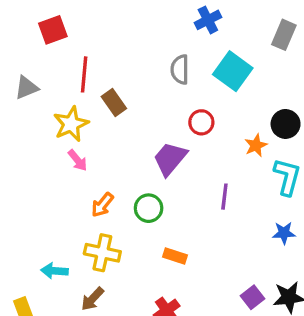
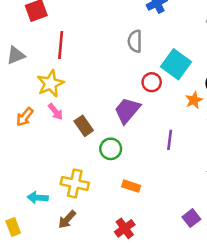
cyan square: (233, 71) -> (176, 64), moved
brown rectangle: (114, 103) -> (84, 126), moved
orange arrow: (102, 205) -> (25, 117), moved

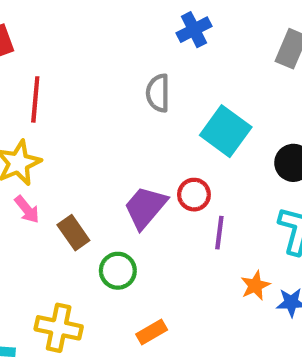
red circle: (152, 82) -> (194, 195), moved
orange star: (194, 100) -> (255, 286), moved
purple line: (170, 140) -> (219, 233), moved
orange rectangle: (131, 186) -> (152, 332), turned -48

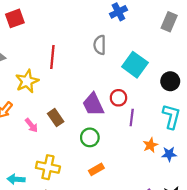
red line: (35, 99) -> (52, 57), moved
purple trapezoid: (145, 207) -> (93, 104), turned -65
pink arrow: (27, 209) -> (31, 125), moved
green circle: (118, 271) -> (90, 137), moved

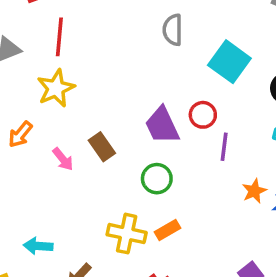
red line: (52, 57) -> (59, 37), moved
yellow cross: (48, 167) -> (127, 234), moved

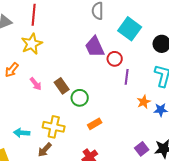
purple trapezoid: (162, 125) -> (95, 47), moved
brown rectangle: (102, 147) -> (62, 86), moved
green circle: (157, 179) -> (80, 98), moved
yellow cross: (127, 234) -> (54, 127), moved

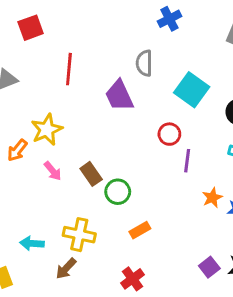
red line: (34, 15) -> (69, 69), moved
yellow star: (32, 44) -> (47, 130), moved
purple trapezoid: (95, 47) -> (119, 96), moved

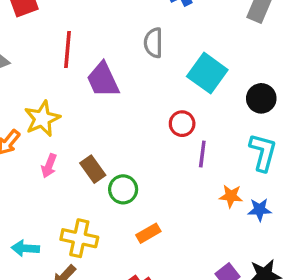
purple trapezoid: (119, 96) -> (103, 80), moved
pink arrow: (53, 171) -> (49, 166), turned 60
orange star: (212, 198) -> (231, 196), turned 30

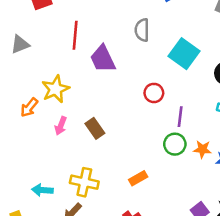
red circle: (182, 124) -> (154, 93), moved
green circle: (123, 189) -> (175, 144), moved

